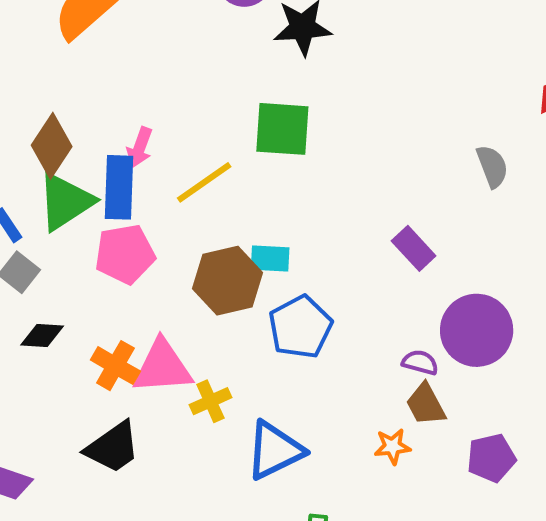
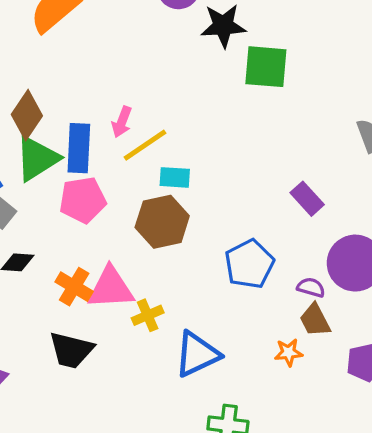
green square: (282, 129) -> (266, 67), moved
pink arrow: (140, 147) -> (122, 122), moved
cyan rectangle: (270, 259) -> (175, 177), moved
blue pentagon: (300, 327) -> (249, 264), moved
black trapezoid: (113, 447) -> (71, 350), turned 48

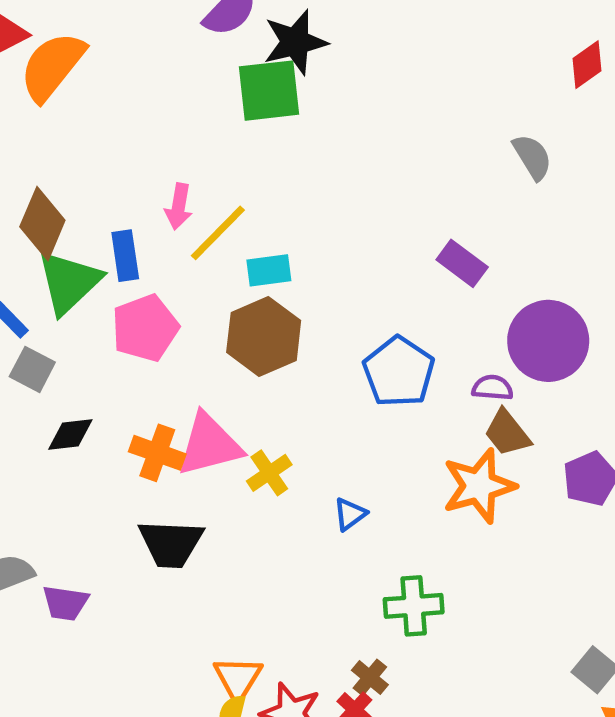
green square: (266, 67) -> (269, 91), moved
blue rectangle: (79, 148) -> (125, 256), size x0.7
orange star: (289, 352) -> (479, 486), size x1.8
blue triangle: (197, 354) -> (350, 514), size x0.5

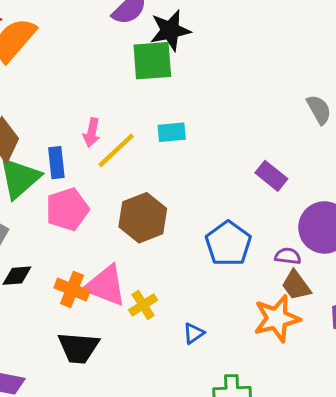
cyan rectangle: (269, 270) -> (172, 132), moved
pink triangle: (209, 445) -> (105, 286), turned 33

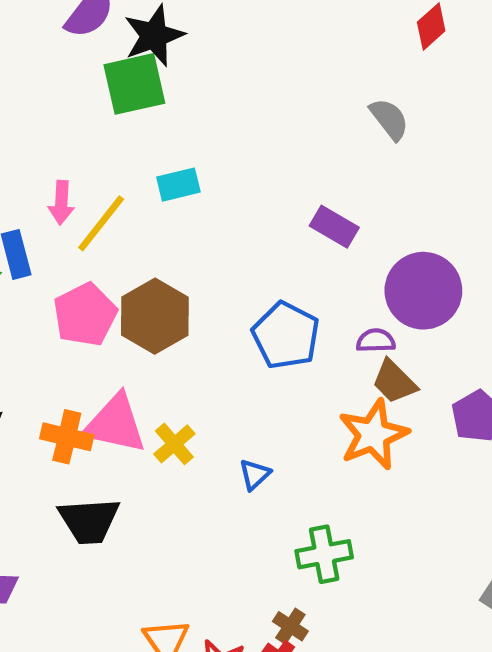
pink pentagon: (67, 209) -> (85, 315), moved

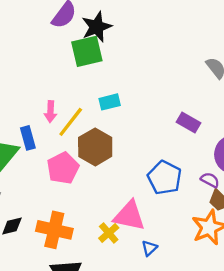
brown hexagon: (155, 316) -> (95, 147), moved
purple semicircle: (376, 341) -> (210, 180), turned 30
pink triangle: (115, 424) -> (129, 216), moved
orange cross: (67, 437) -> (54, 230), size x1.4

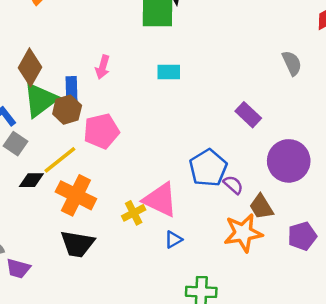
yellow line: (71, 122) -> (60, 160), moved
brown hexagon: (95, 147) -> (67, 110), moved, size x0.7
purple semicircle: (210, 180) -> (233, 185), moved

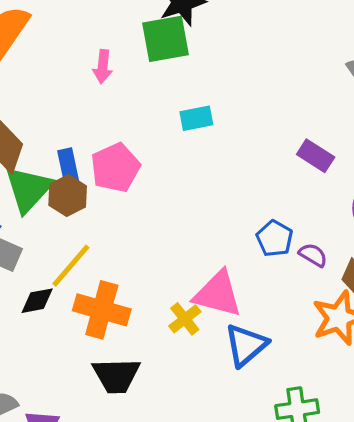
pink arrow: (103, 67) -> (103, 67), moved
pink pentagon: (101, 131) -> (115, 168), moved
blue pentagon: (208, 168) -> (275, 238), size x0.7
blue triangle: (173, 240) -> (246, 345), size x1.8

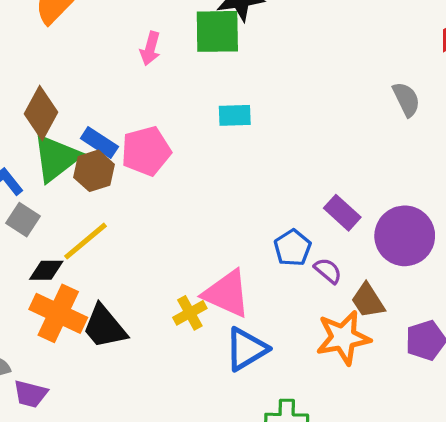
purple rectangle: (316, 156) -> (342, 213), moved
blue rectangle: (68, 167) -> (99, 143), turned -54
orange cross: (102, 310) -> (58, 313), moved
black trapezoid: (116, 376) -> (105, 327), moved, turned 42

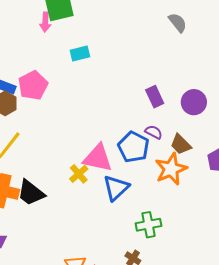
pink arrow: (150, 48) -> (45, 22), moved
purple rectangle: (342, 213) -> (155, 97), turned 35
purple circle: (405, 236) -> (194, 102), size x0.7
blue pentagon: (292, 248) -> (134, 147), moved, size x1.4

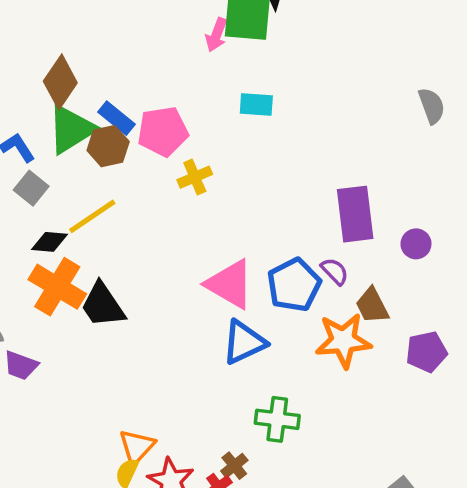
purple rectangle: (155, 97) -> (355, 214), size x1.5
purple circle: (194, 102) -> (416, 244), size x0.7
yellow cross: (79, 174) -> (195, 177), moved

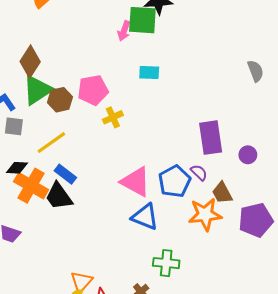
blue rectangle: (117, 118) -> (65, 174), moved
gray square: (31, 188) -> (14, 126), turned -30
black diamond: (50, 242) -> (17, 168), moved
blue triangle: (244, 342) -> (145, 217), turned 48
purple pentagon: (427, 352) -> (256, 220), size x1.4

